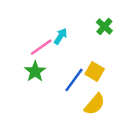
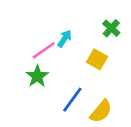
yellow square: (95, 71) -> (97, 59), moved
blue line: (74, 80) -> (72, 100), moved

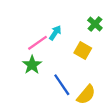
blue line: (72, 100) -> (62, 85), turned -70

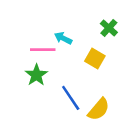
cyan arrow: (55, 33) -> (63, 38), turned -96
pink line: (38, 43) -> (43, 50), turned 35

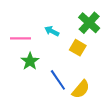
green cross: (109, 28) -> (89, 23), size x1.5
pink line: (43, 50) -> (21, 38), moved

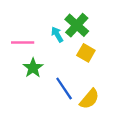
green cross: (89, 23) -> (77, 25), moved
cyan arrow: (52, 31) -> (57, 34), turned 32

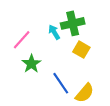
green cross: (77, 25) -> (73, 23), turned 35
pink line: (23, 42) -> (22, 40), turned -48

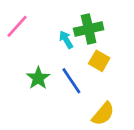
pink line: (22, 40) -> (17, 26), moved
blue line: (61, 83) -> (71, 81), moved

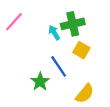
green star: (38, 78) -> (40, 82), moved

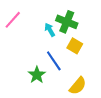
green cross: (73, 24) -> (67, 22), turned 35

